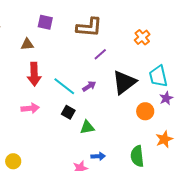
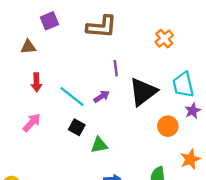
purple square: (45, 22) -> (49, 21), turned -35
purple line: (100, 54) -> (116, 68), moved, turned -56
red arrow: (34, 74) -> (36, 82), size x0.7
pink arrow: (30, 108) -> (32, 123), turned -42

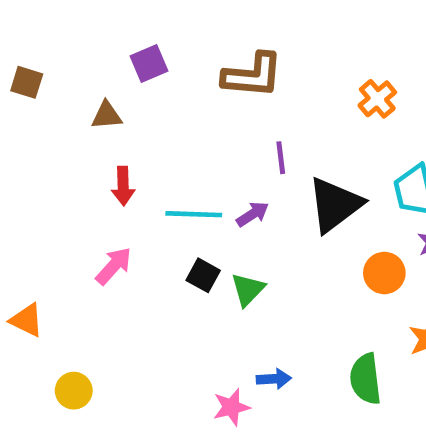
cyan line: (72, 97) -> (194, 214), turned -36
green triangle: (99, 145) -> (248, 289), moved, turned -36

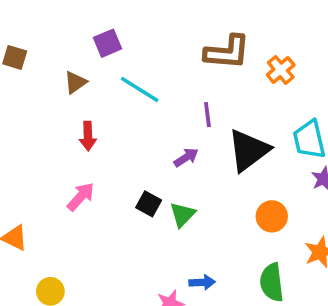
brown L-shape: (253, 75) -> (227, 52), moved
brown triangle: (107, 115) -> (75, 82), turned -30
cyan line: (194, 214) -> (140, 90), moved, turned 30
orange circle: (384, 273) -> (272, 216), moved

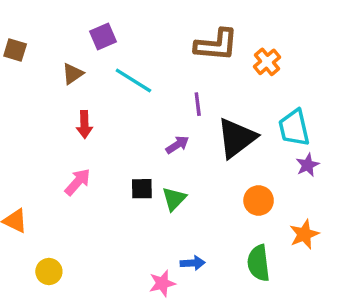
black square: (149, 204) -> (142, 189), turned -30

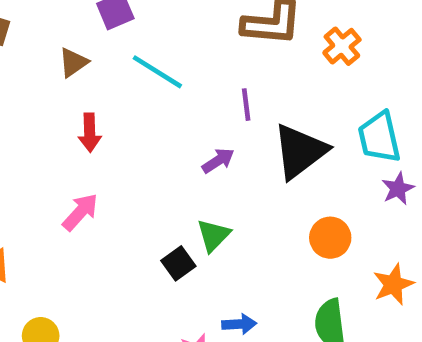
black square: (142, 189) -> (178, 263), moved, turned -35

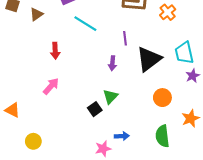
brown triangle: (73, 63) -> (36, 14), moved
purple arrow: (218, 161) -> (112, 63), turned 128

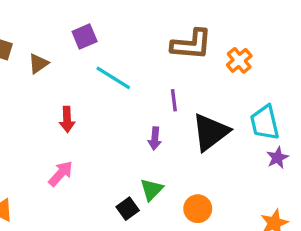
orange circle: (162, 98) -> (198, 209), moved

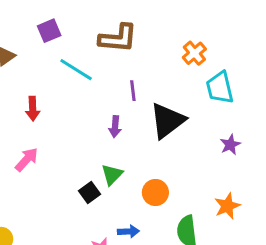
brown L-shape: (191, 44) -> (118, 38), moved
cyan trapezoid: (265, 123) -> (220, 88), moved

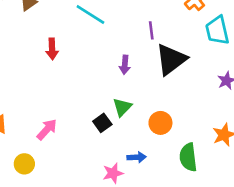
purple line: (133, 91) -> (151, 30), moved
pink arrow: (27, 160) -> (47, 130), moved

